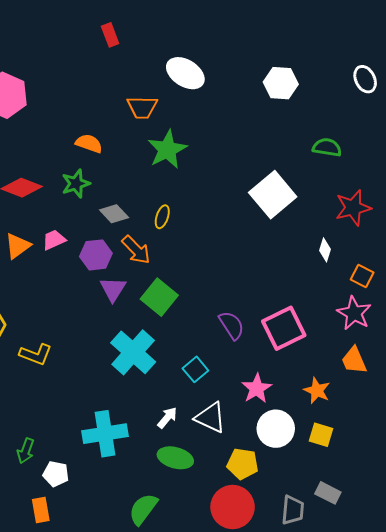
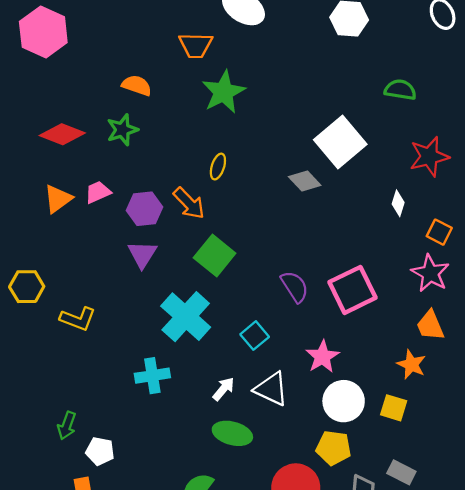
gray diamond: (114, 214) -> (305, 181), moved
purple triangle: (113, 289) -> (142, 254), moved
orange star: (317, 391) -> (411, 364), moved
cyan cross: (105, 434) -> (152, 376), moved, size x0.7
yellow pentagon: (243, 464) -> (334, 448), moved

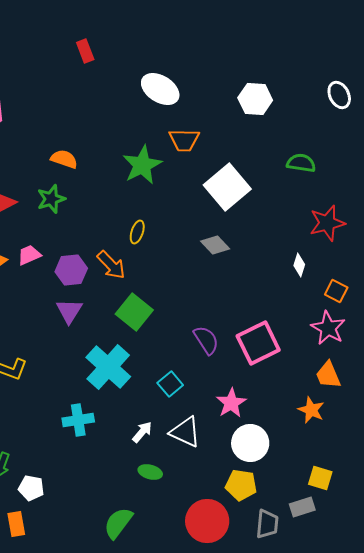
orange trapezoid: (196, 45) -> (184, 140), moved
white square: (340, 142) -> (227, 187), moved
yellow square: (394, 408) -> (320, 478), moved
green ellipse: (232, 433) -> (150, 472), size x0.7
gray rectangle: (401, 472) -> (302, 507), turned -45

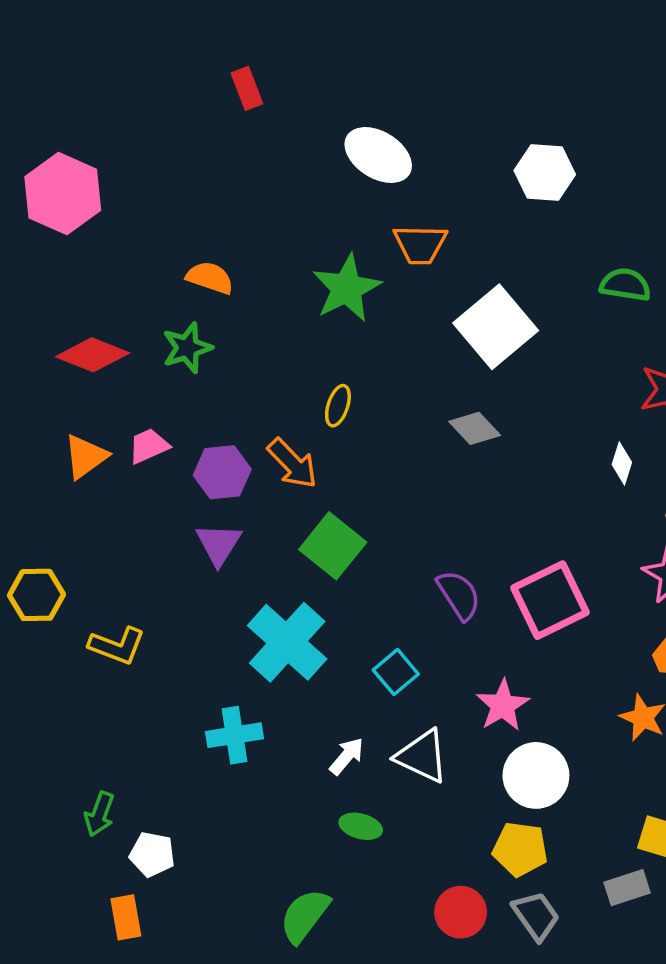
red circle: (207, 521) -> (461, 912), size x0.7
gray trapezoid: (267, 524) -> (536, 916), moved, turned -40

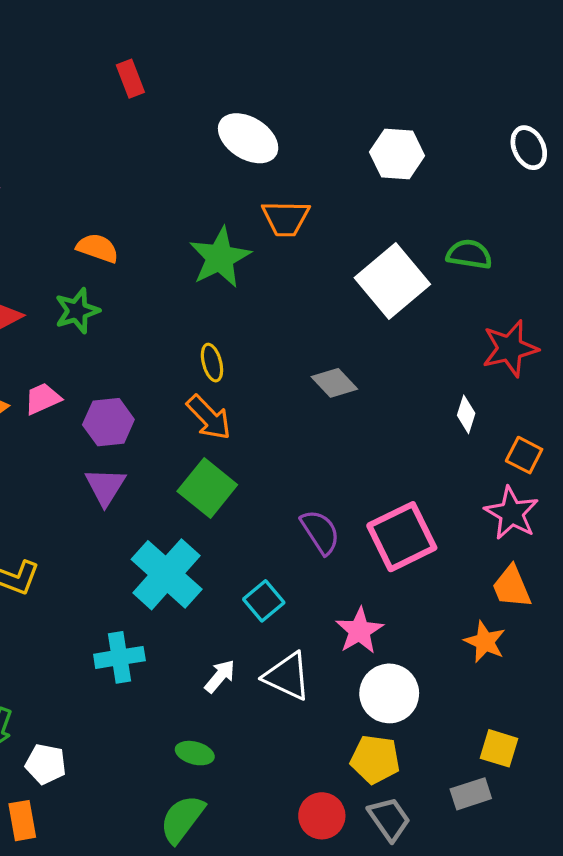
white square: (496, 327) -> (392, 281), moved
yellow ellipse: (338, 406) -> (212, 363), turned -33
orange arrow: (292, 463) -> (209, 417), moved
green ellipse: (361, 826) -> (195, 753), moved

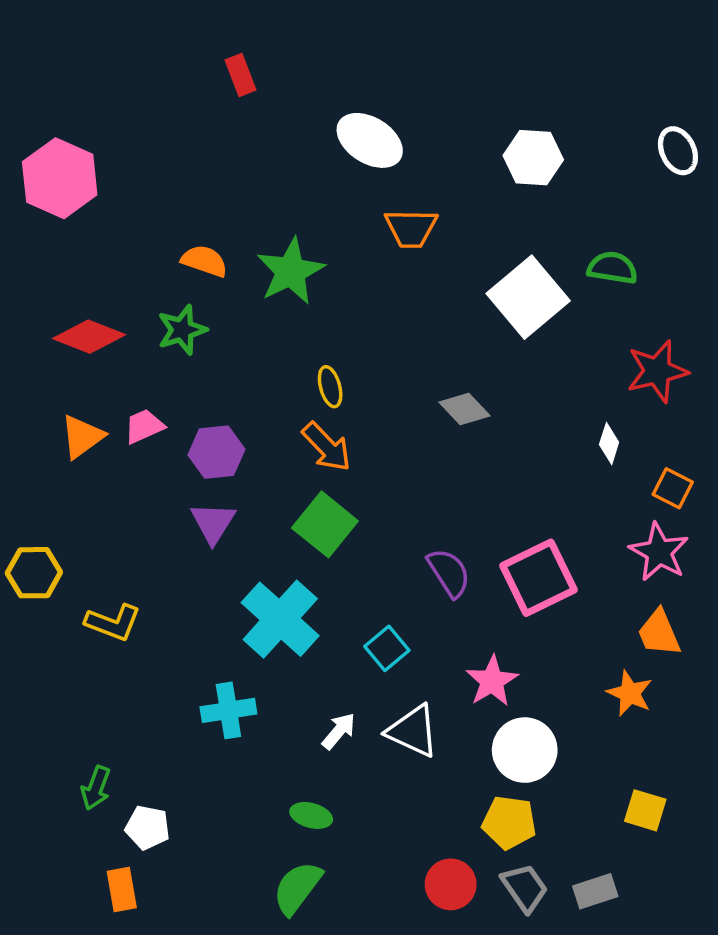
green star: (220, 257) -> (290, 271), moved
gray rectangle: (471, 794) -> (595, 891), moved

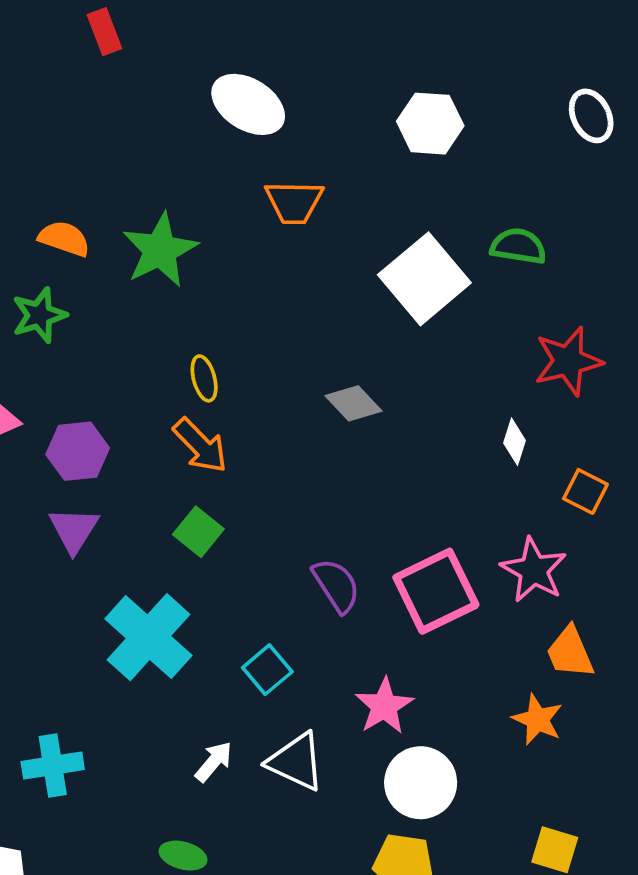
green square: (325, 524) -> (198, 532), size x0.7
pink star: (659, 552) -> (534, 570), moved
cyan cross: (228, 710) -> (53, 765), moved

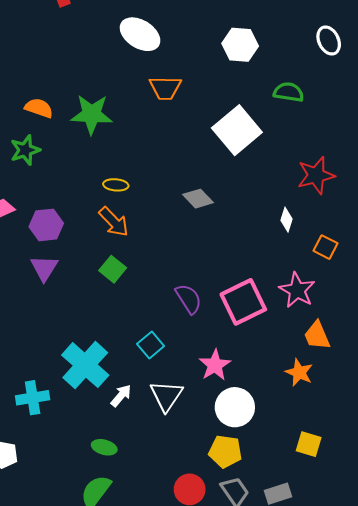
green semicircle: (518, 246) -> (289, 92), moved
green star: (160, 250) -> (92, 114), turned 30
yellow ellipse: (204, 378) -> (116, 185), turned -70
cyan cross: (149, 637) -> (85, 365), moved
white triangle: (296, 762) -> (166, 396), turned 39

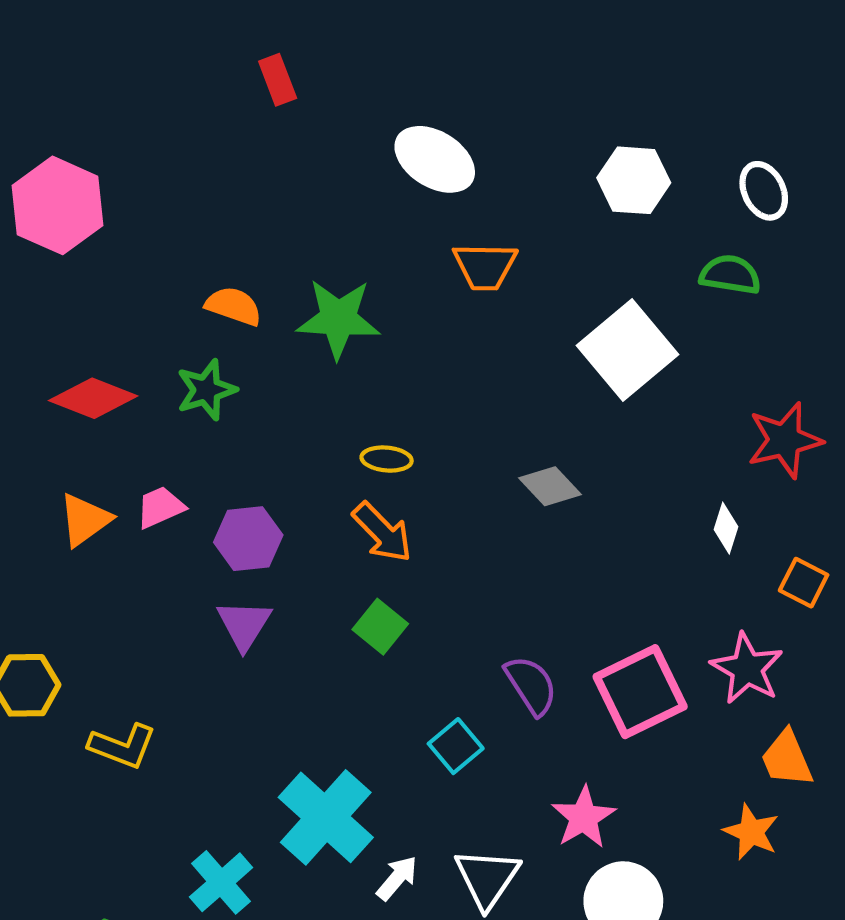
white ellipse: (329, 41) -> (764, 191), moved
cyan square: (151, 345) -> (456, 746), moved
cyan cross: (33, 398) -> (221, 882), turned -32

